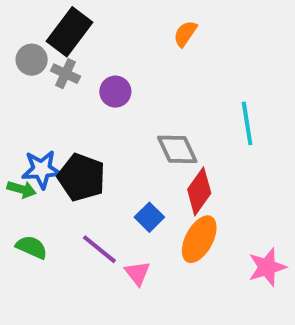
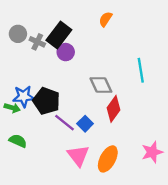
black rectangle: (69, 32) -> (59, 35), moved
orange ellipse: (199, 239) -> (108, 159), moved
purple line: (99, 249) -> (65, 123), moved
pink triangle: (137, 273) -> (78, 156), size x1.5

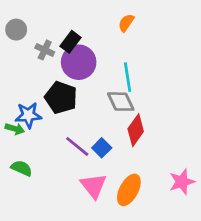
gray circle: (18, 34) -> (16, 30), moved
black rectangle: (59, 35) -> (70, 42), size x0.7
purple circle: (66, 52) -> (79, 62), size x1.6
cyan line: (141, 70) -> (128, 77), moved
black pentagon: (46, 101) -> (61, 98), moved

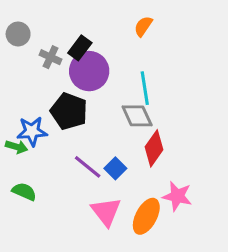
pink star: (182, 182) -> (177, 196), moved, turned 30

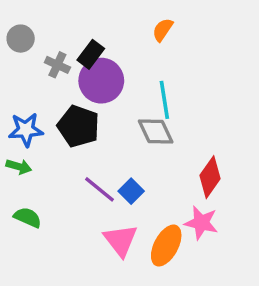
blue star: (32, 131) -> (26, 130), moved
red diamond: (154, 148) -> (210, 177), moved

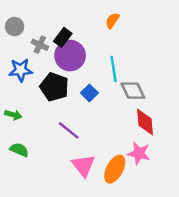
blue star: (26, 130) -> (21, 70), moved
gray diamond: (156, 131) -> (133, 91), moved
red diamond: (210, 177) -> (145, 122), turned -40
blue square: (131, 191) -> (89, 93), moved

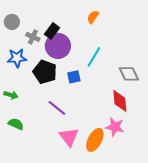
cyan line: (114, 69) -> (94, 57), turned 40
gray diamond: (133, 91) -> (129, 74), moved
blue square: (89, 93) -> (74, 77), turned 32

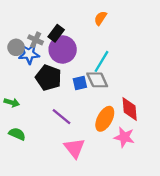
gray circle: (12, 22) -> (16, 47), moved
blue star: (17, 58) -> (29, 54), moved
gray diamond: (129, 74) -> (97, 80), moved
orange ellipse: (95, 140) -> (105, 119), moved

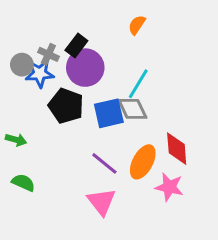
blue square: (80, 83) -> (109, 113), size x1.5
purple line: (61, 117) -> (104, 163), moved

